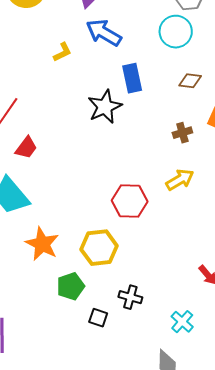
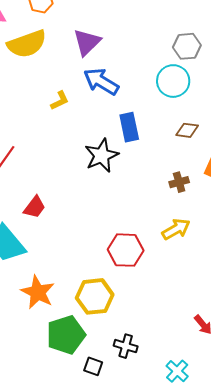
red trapezoid: (26, 148) -> (34, 207), moved
green pentagon: (71, 286) -> (66, 335), size x1.4

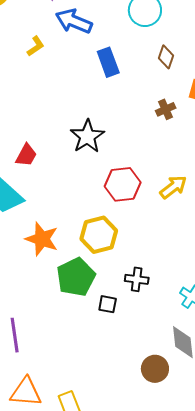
brown diamond: (187, 130) -> (166, 57), turned -70
black star: (102, 156) -> (87, 136), moved
yellow arrow: (176, 229) -> (173, 187), moved

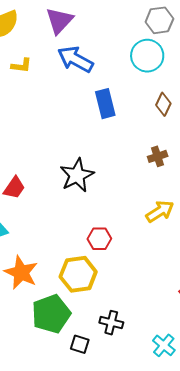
yellow L-shape: (36, 46) -> (21, 65), moved, turned 35
red hexagon: (123, 184) -> (99, 239), moved, size x0.7
yellow arrow: (173, 187) -> (160, 211), moved

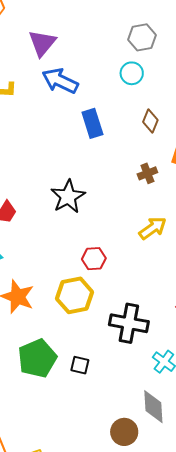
cyan circle: (147, 56) -> (132, 73), size x0.7
green pentagon: (51, 314) -> (37, 358), moved
black cross: (111, 323) -> (129, 323), moved, size x1.6

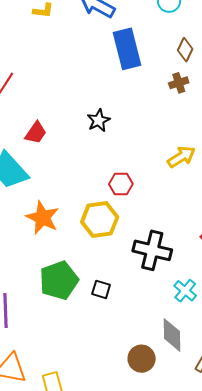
blue rectangle: (92, 123) -> (127, 49), size x1.4
brown cross: (147, 173) -> (179, 83), moved
black star: (68, 197) -> (99, 120), size x0.7

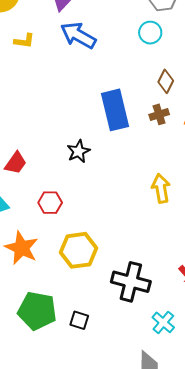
blue rectangle: (127, 49) -> (115, 110), moved
yellow arrow: (181, 157) -> (161, 188), turned -68
red hexagon: (121, 184) -> (50, 203), moved
green pentagon: (59, 280) -> (37, 311), turned 30

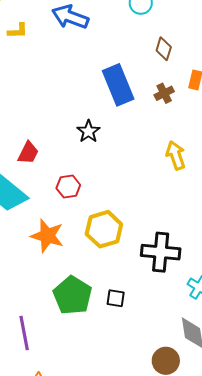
brown cross: (159, 114) -> (164, 93), moved
green pentagon: (37, 311) -> (73, 295), turned 30

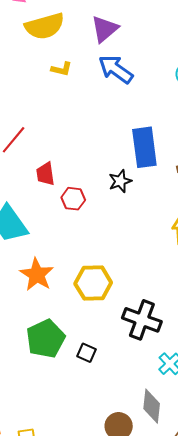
black star: (88, 131) -> (120, 181), moved
red trapezoid: (28, 153) -> (45, 174), moved, turned 130
red hexagon: (68, 187) -> (73, 199), moved

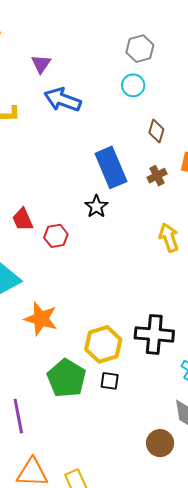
purple triangle: (105, 29) -> (41, 64), size x0.7
yellow hexagon: (93, 283) -> (103, 344), moved

